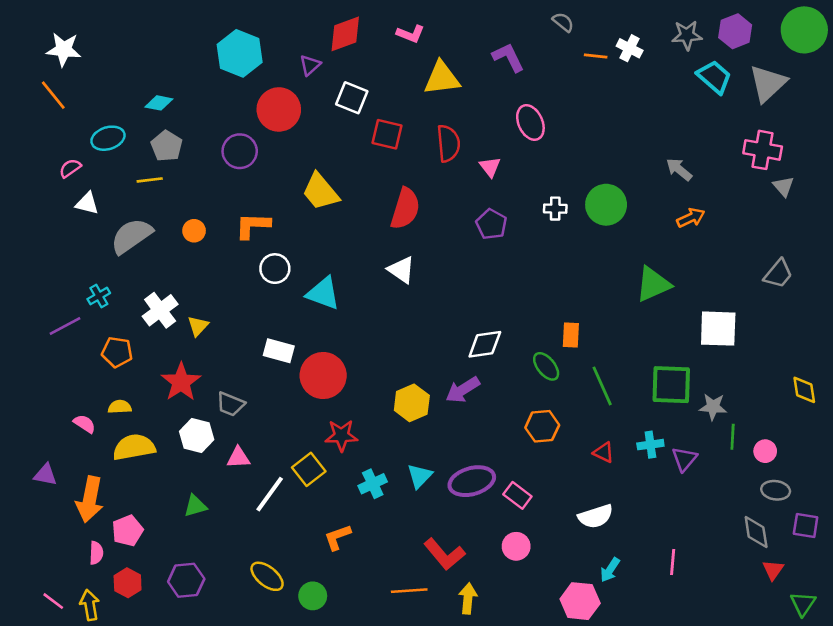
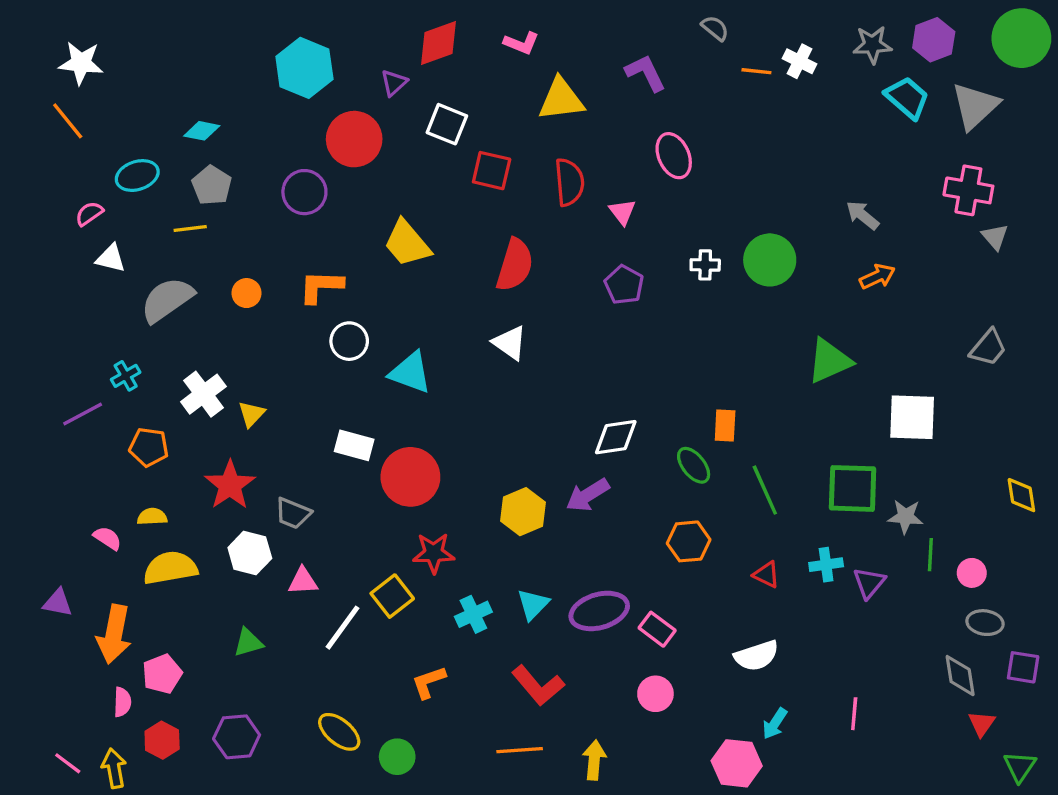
red L-shape: (444, 554) -> (538, 685), moved

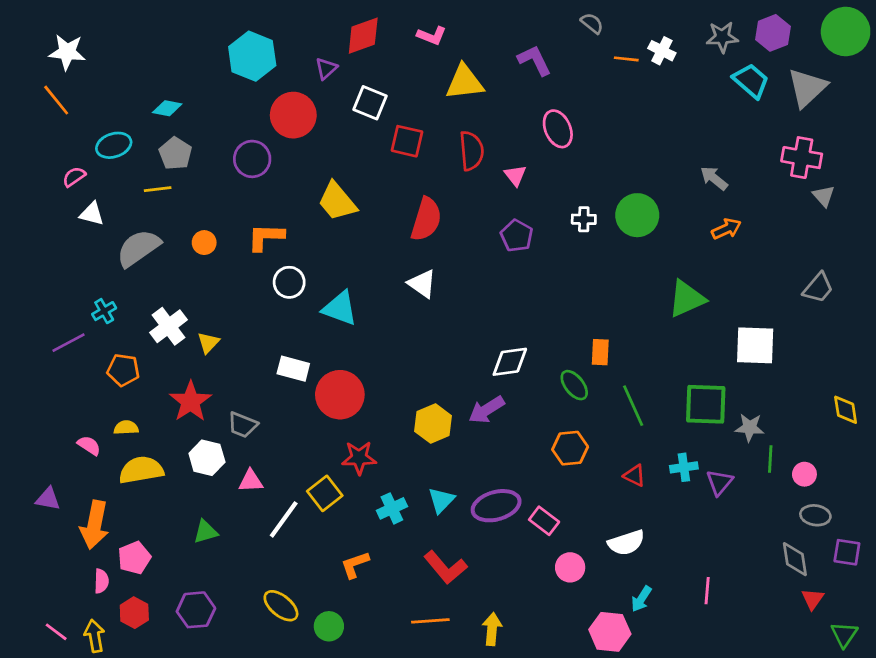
pink circle: (655, 694) -> (570, 567), moved

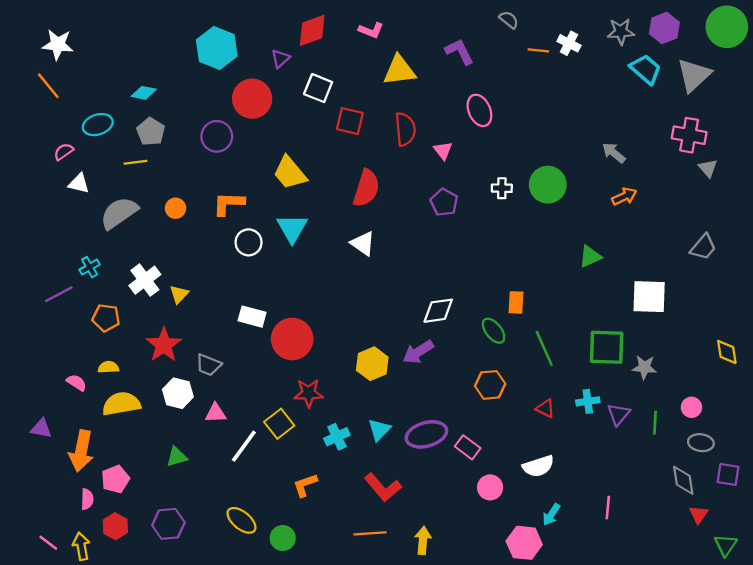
green triangle: (687, 299) -> (590, 257), size x0.7
cyan triangle: (340, 308) -> (292, 228), moved, turned 40
green line: (770, 459) -> (655, 423), moved

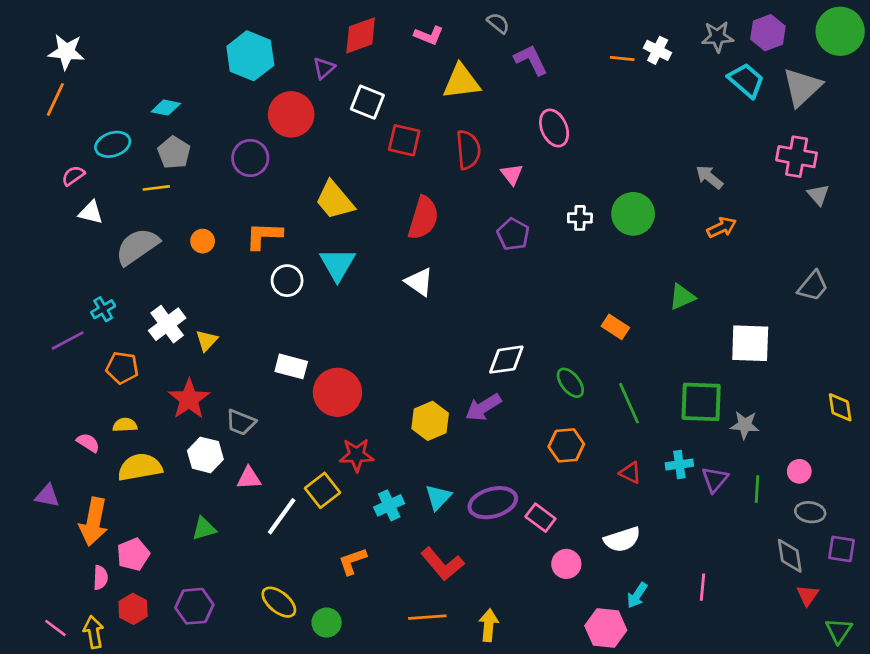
gray semicircle: (509, 20) -> (498, 23), moved
orange line: (48, 86) -> (55, 99), turned 64
orange rectangle: (516, 302) -> (615, 327), moved, turned -60

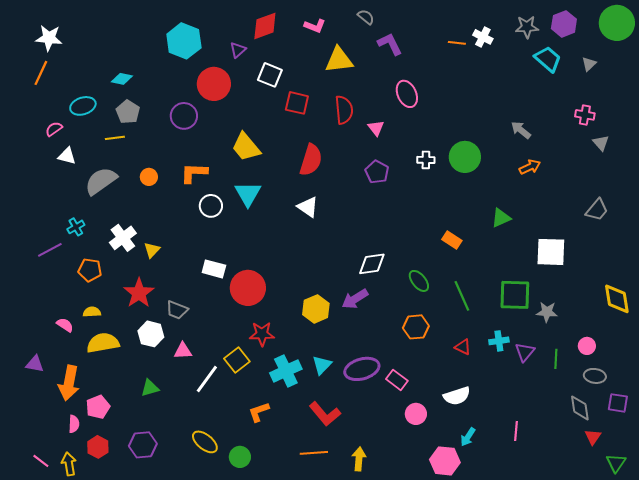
gray triangle: (802, 87) -> (589, 64), size x0.5
pink cross: (797, 157) -> (585, 115), size x0.7
yellow diamond: (840, 407) -> (617, 299), size x1.4
cyan cross: (389, 505) -> (286, 371), size x1.4

